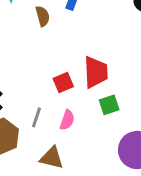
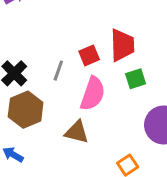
gray line: (36, 117) -> (58, 71), moved
pink semicircle: (67, 120) -> (93, 94), size x1.6

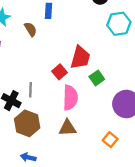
red trapezoid: (122, 45) -> (80, 57), turned 35
gray line: (58, 71) -> (30, 90), moved

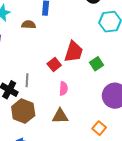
brown semicircle: (31, 29) -> (29, 25), turned -56
green square: (97, 78) -> (96, 64), moved
pink semicircle: (70, 98) -> (63, 88), size x0.6

